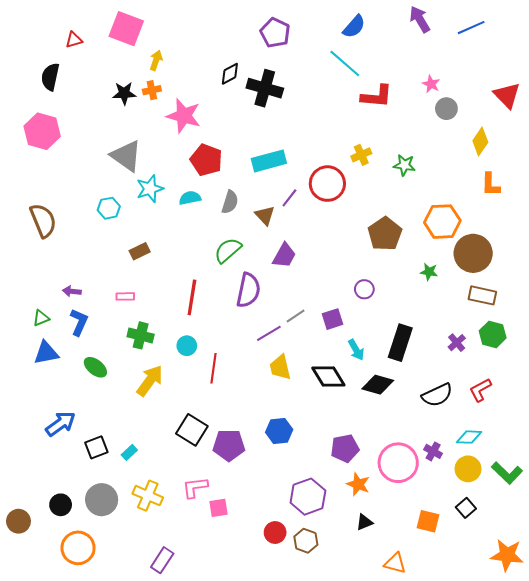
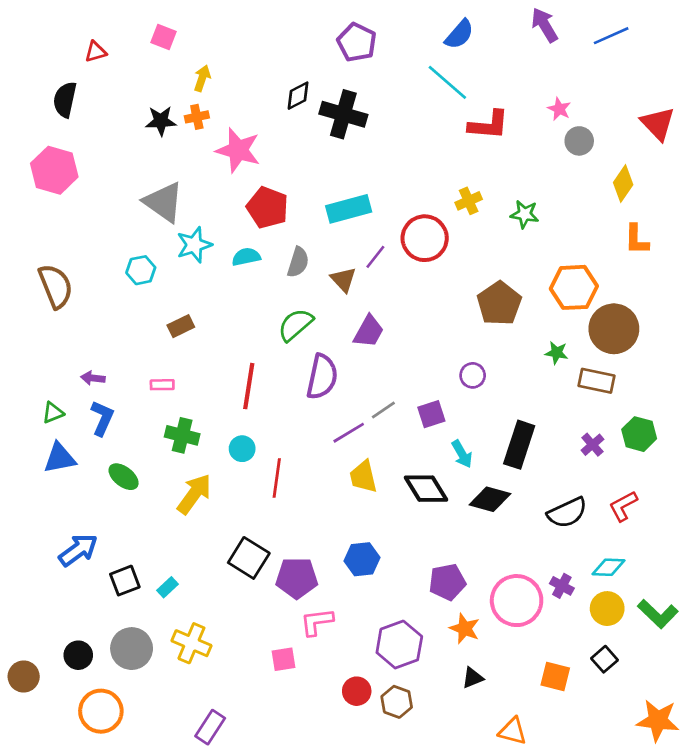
pink square: (126, 29) -> (164, 37), size x0.6
brown rectangle: (482, 295) -> (597, 381), moved
pink L-shape: (195, 487) -> (317, 622), moved

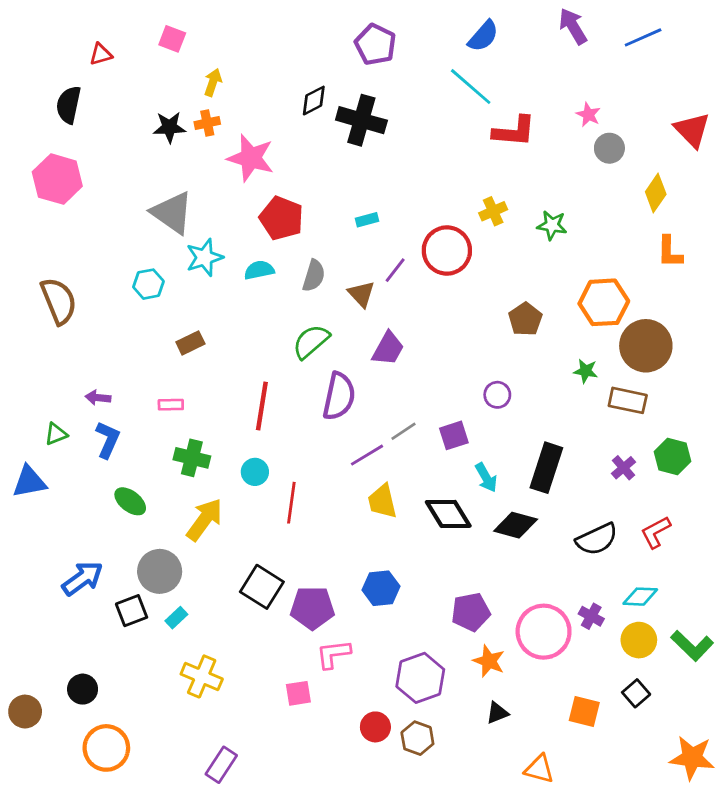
cyan rectangle: (349, 209) -> (367, 220), size x0.5
brown pentagon: (499, 303) -> (525, 319), size x0.7
blue triangle: (60, 458) -> (29, 482), moved
gray circle: (132, 649) -> (160, 571), moved

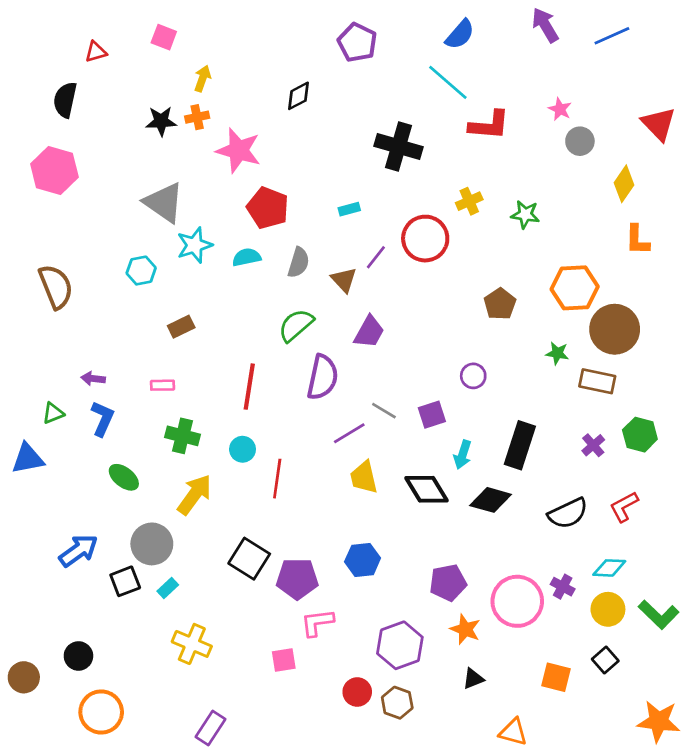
black cross: (361, 120) -> (399, 147), moved
gray line: (403, 431) -> (384, 411), turned 65
cyan arrow: (486, 477) -> (463, 455), turned 48

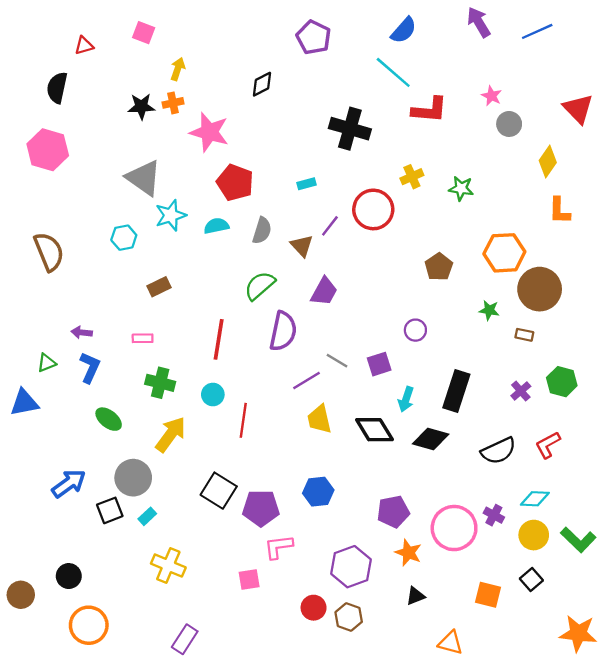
brown rectangle: (597, 381) -> (524, 335), size x0.6

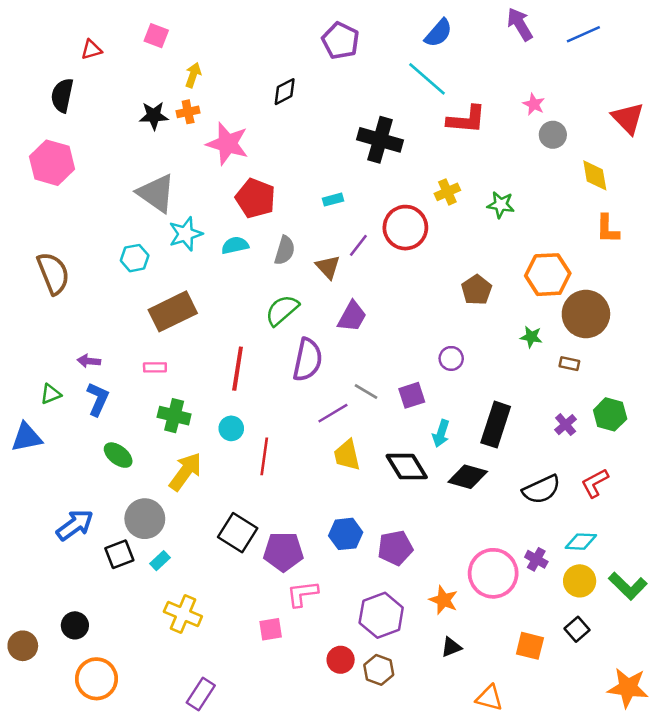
yellow diamond: (548, 161) -> (595, 175), turned -44
brown rectangle: (159, 287) -> (173, 311), size x1.8
purple pentagon: (393, 512) -> (395, 548), moved

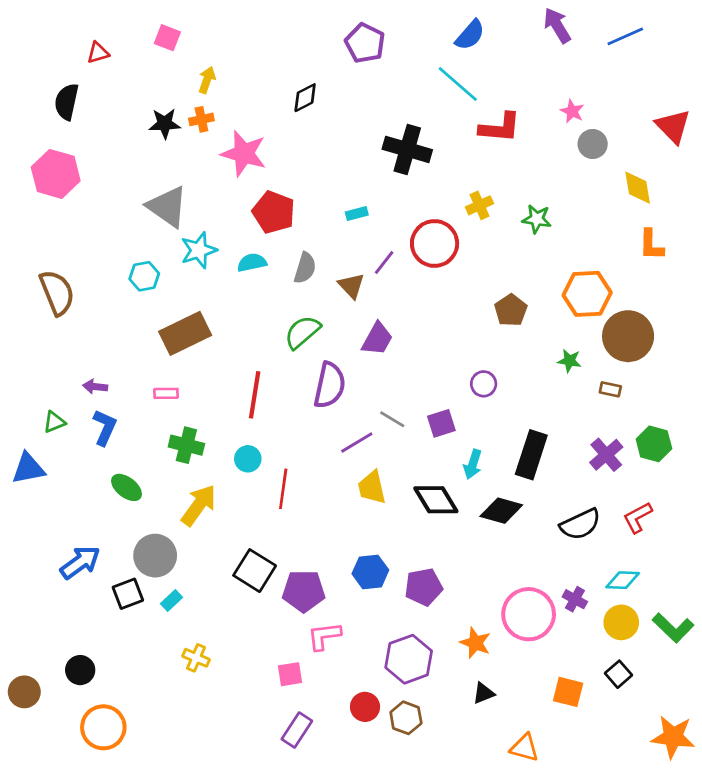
purple cross: (566, 425) -> (606, 455), size x1.4
yellow cross: (183, 614) -> (196, 658), size x0.7
purple rectangle: (201, 694) -> (297, 730), moved

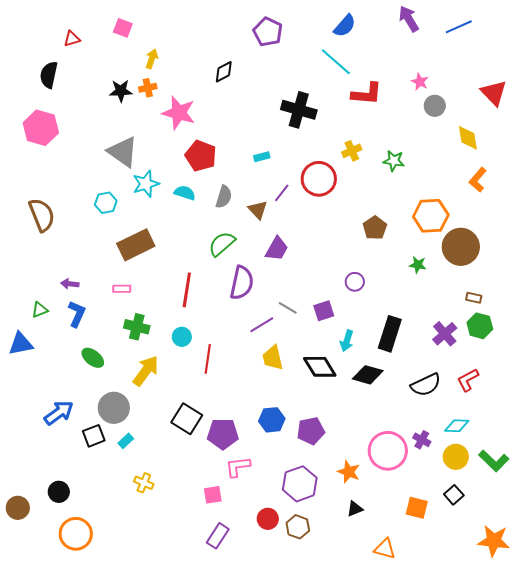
orange L-shape: (651, 245) -> (478, 180), turned 40
cyan semicircle: (252, 263) -> (185, 193), turned 30
brown rectangle: (610, 389) -> (474, 298), moved

